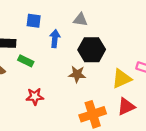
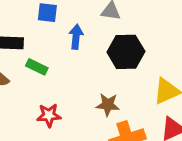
brown star: (77, 74) -> (108, 105), moved

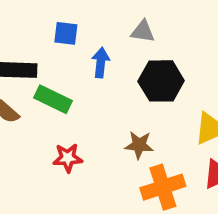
green rectangle: (37, 67) -> (53, 99), size x1.4

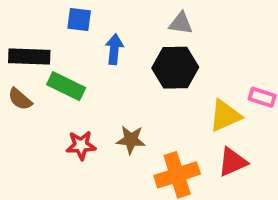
gray triangle: (143, 31) -> (181, 23), moved
brown star: (139, 145) -> (131, 140), moved

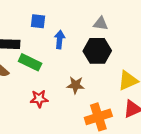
brown star: (131, 140) -> (76, 85), moved

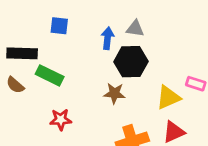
blue arrow: (60, 39) -> (108, 38), moved
brown star: (76, 85) -> (114, 93), moved

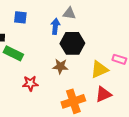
gray triangle: (135, 29) -> (69, 13), moved
red star: (61, 120) -> (30, 83), moved

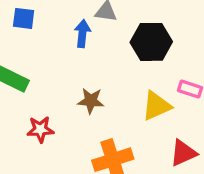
black hexagon: (72, 43) -> (151, 42), moved
red triangle: (103, 94) -> (183, 153), moved

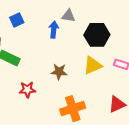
blue square: (24, 18) -> (17, 20), turned -32
yellow triangle: (156, 106) -> (93, 65), moved

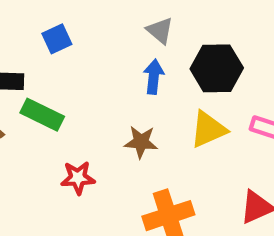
gray triangle: (68, 16) -> (160, 30), turned 32
blue arrow: (54, 30) -> (154, 77), moved

